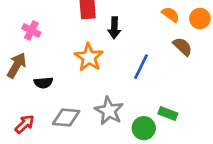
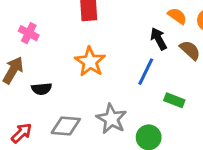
black arrow: (114, 28) -> (159, 39), moved, turned 150
green rectangle: (168, 113) -> (174, 100), moved

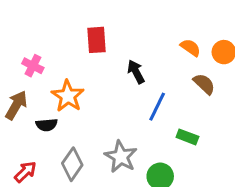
black arrow: (159, 39) -> (136, 72), moved
orange star: (90, 62) -> (68, 96), moved
gray diamond: (66, 126) -> (72, 164), turned -60

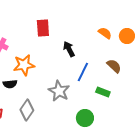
brown semicircle: (204, 84) -> (114, 66), moved
orange star: (68, 96) -> (24, 65), turned 30
gray star: (121, 157) -> (59, 91), moved

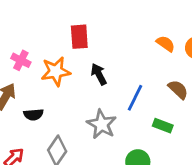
black arrow: (69, 49) -> (99, 74), moved
orange star: (24, 65) -> (56, 71), moved

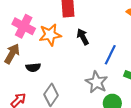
pink cross: (21, 60) -> (24, 26), size x1.5
gray star: (102, 124) -> (96, 82), moved

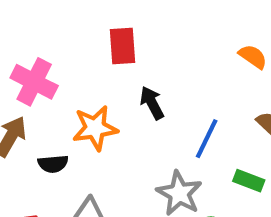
orange star: (50, 35) -> (95, 128), moved

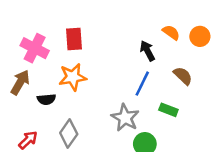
red rectangle: (122, 46) -> (74, 39), moved
black arrow: (152, 103) -> (147, 51), moved

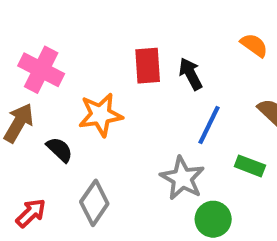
red rectangle: (74, 39) -> (148, 66), moved
black arrow: (147, 51) -> (191, 74), moved
black semicircle: (46, 99) -> (60, 150), turned -132

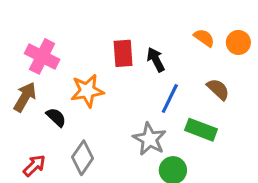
green rectangle: (250, 166) -> (201, 130), size x1.4

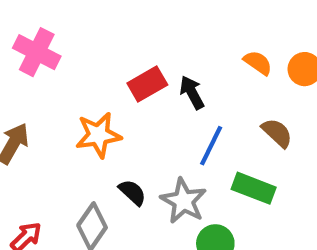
red rectangle: (123, 53) -> (147, 84), turned 64
pink cross: (42, 56) -> (37, 52), moved
black semicircle: (56, 117) -> (132, 192), moved

